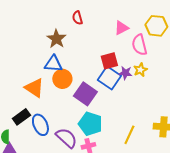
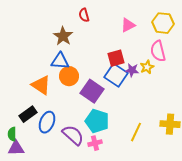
pink semicircle: (139, 45) -> (158, 51), moved
blue ellipse: (40, 125) -> (47, 122), turned 45

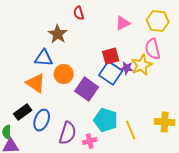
blue triangle: (60, 61) -> (44, 58), moved
yellow star: (147, 67) -> (142, 65), size x1.5
cyan pentagon: (97, 121) -> (106, 120), moved
yellow line: (136, 132) -> (131, 130), turned -48
purple semicircle: (73, 135) -> (68, 133), turned 65

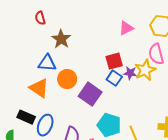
red semicircle: (79, 13) -> (40, 18), moved
blue square: (111, 73) -> (114, 78), size x0.7
black rectangle: (23, 112) -> (26, 117), turned 60

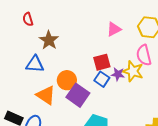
yellow star: (145, 70) -> (133, 71), turned -30
orange circle: (67, 79) -> (67, 80), moved
orange triangle: (39, 88) -> (46, 95), moved

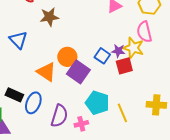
brown star: (49, 40) -> (49, 17), turned 30
red square: (102, 62) -> (124, 66), moved
blue triangle: (35, 64) -> (18, 40), moved, turned 42

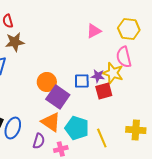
brown star: (49, 17) -> (15, 42), moved
blue square: (102, 56) -> (82, 81), turned -35
orange triangle: (46, 72) -> (51, 122), moved
purple semicircle: (59, 116) -> (39, 141), size x0.7

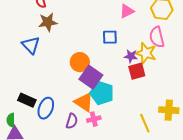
blue square: (82, 81) -> (110, 37), moved
cyan pentagon: (77, 128) -> (102, 93), moved
yellow line: (102, 138) -> (145, 123), moved
pink cross: (61, 149) -> (94, 119), moved

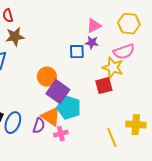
pink semicircle: (157, 37) -> (124, 52), turned -95
purple star: (131, 56) -> (92, 43), moved
purple semicircle: (72, 121) -> (39, 126), moved

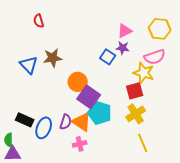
brown star: (15, 37) -> (53, 58), moved
blue square: (77, 52) -> (108, 57), turned 35
yellow cross: (136, 125) -> (136, 114), moved, turned -36
purple semicircle: (39, 126) -> (66, 122), moved
pink cross: (61, 134) -> (80, 144), moved

